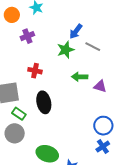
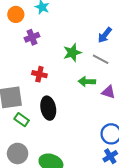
blue arrow: (76, 31) -> (105, 35), moved
gray line: (93, 47) -> (101, 59), moved
gray circle: (15, 133) -> (18, 153), moved

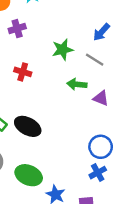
black ellipse: (48, 108) -> (28, 126), moved, turned -55

